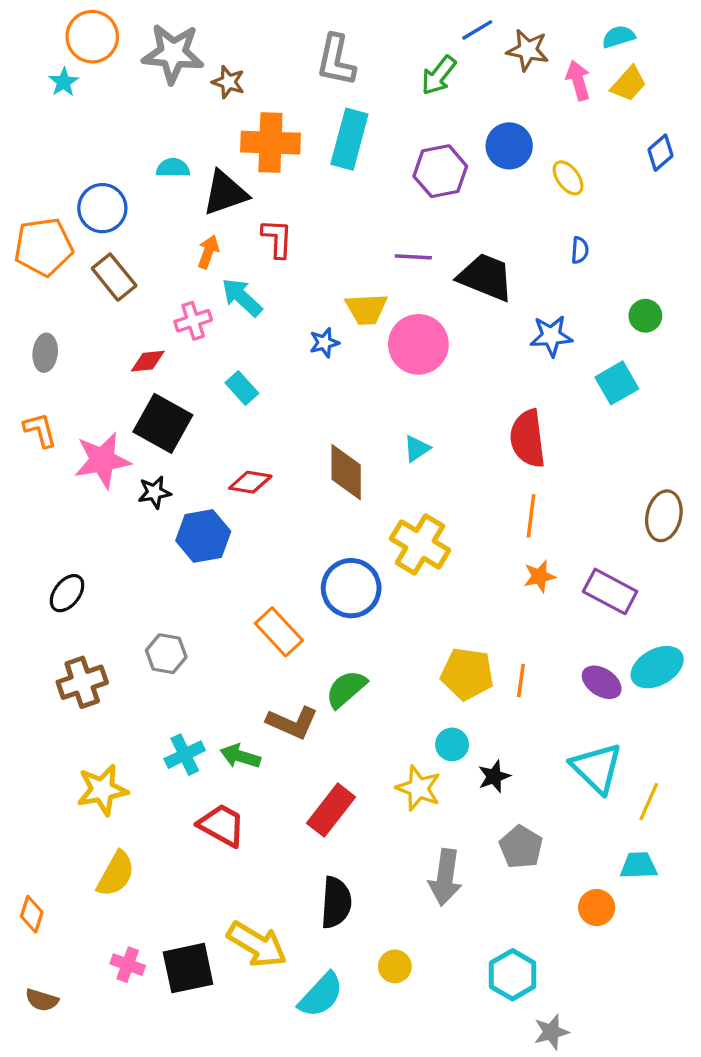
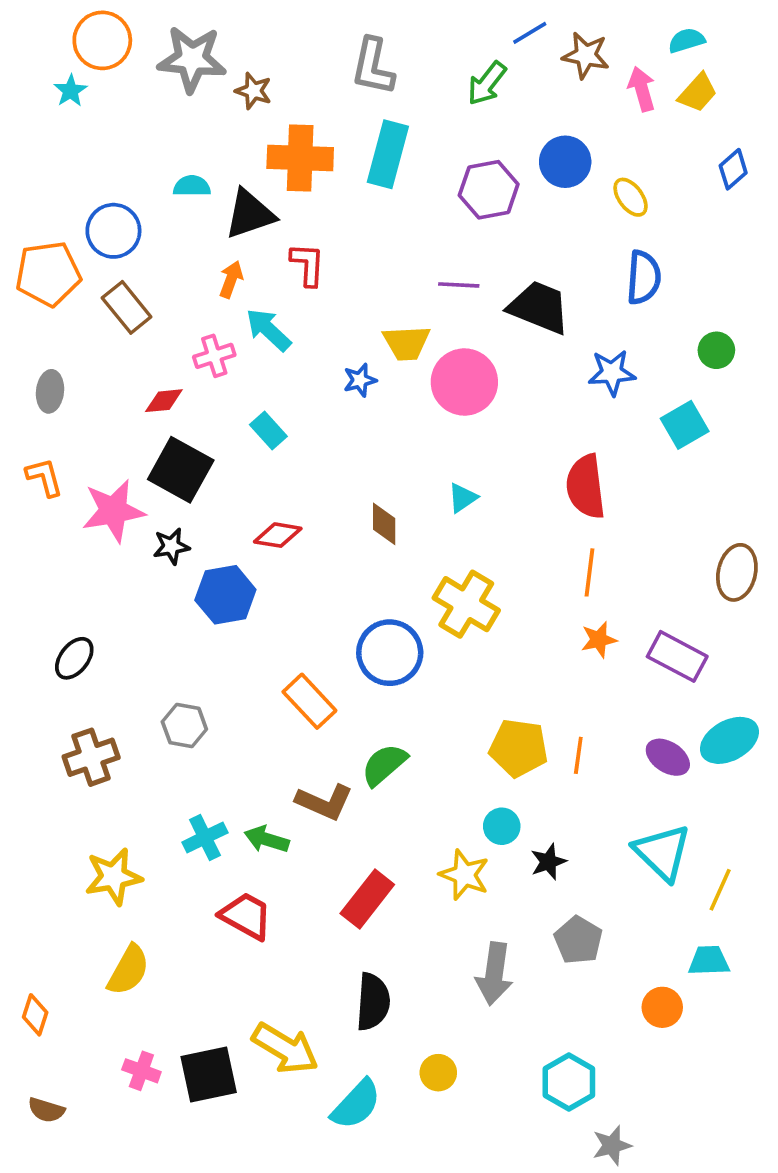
blue semicircle: (580, 250) -> (644, 277), size x1.8
brown diamond: (346, 472) -> (384, 524), size x0.7

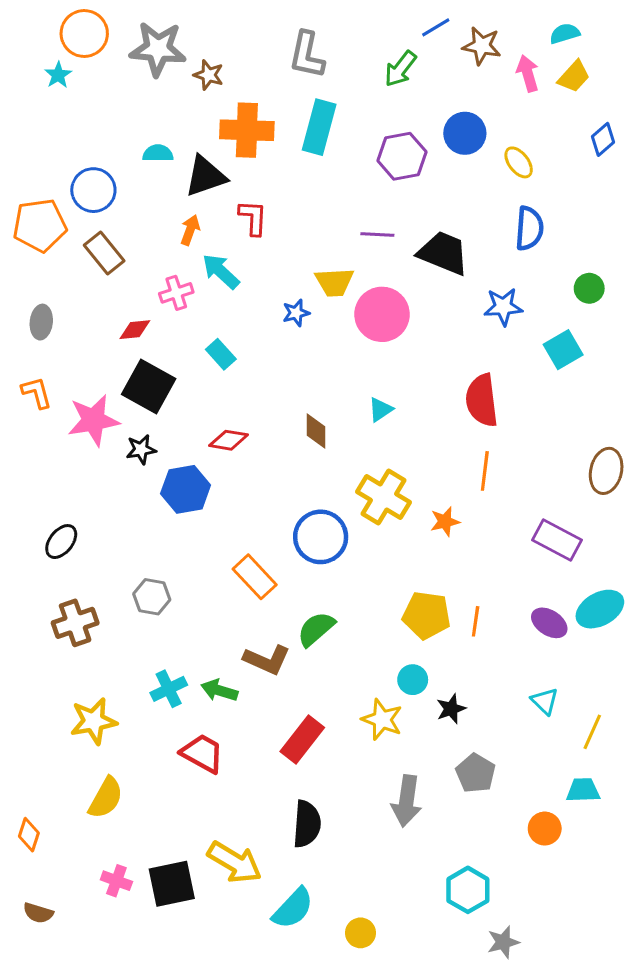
orange star: (599, 640) -> (445, 522), moved
cyan triangle: (662, 852) -> (545, 701), size x0.6
yellow circle: (438, 1073) -> (361, 933), moved

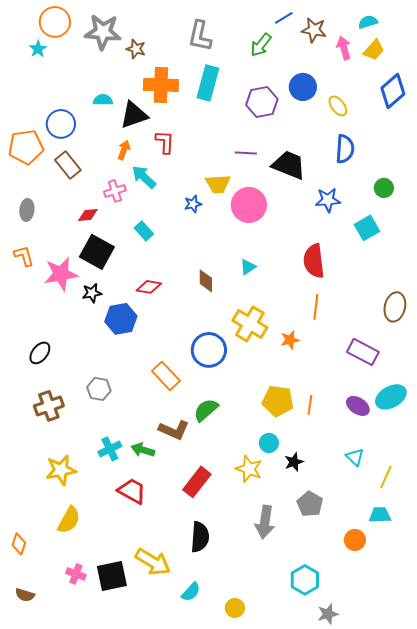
blue diamond: (603, 139) -> (393, 91), size x1.6
cyan semicircle: (293, 908) -> (191, 592), size x0.7

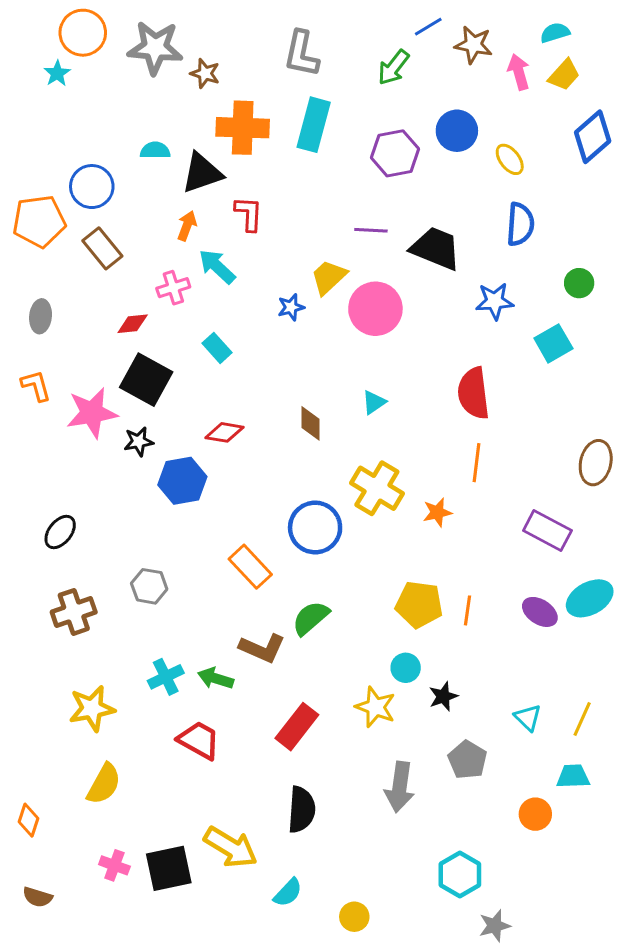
yellow trapezoid: (218, 184) -> (329, 277), turned 140
cyan triangle: (355, 457) -> (528, 718), moved

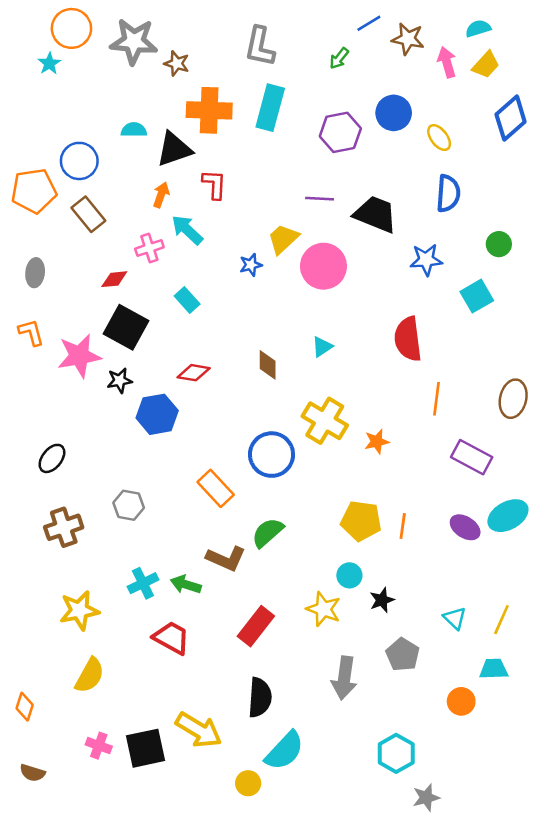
green arrow: (394, 67) -> (339, 58), size x0.7
orange line: (477, 463) -> (436, 399), moved
cyan semicircle: (288, 893) -> (284, 751), moved, size x1.6
yellow circle: (354, 917) -> (248, 783), moved

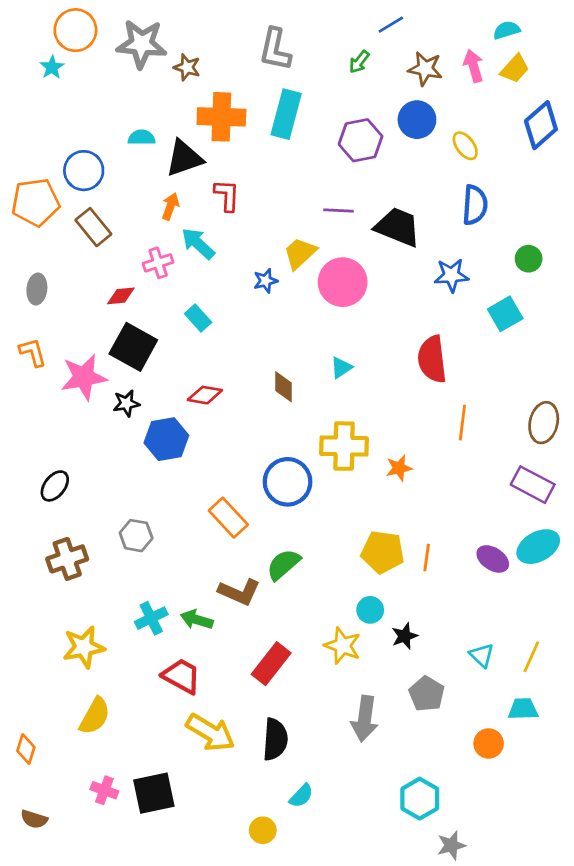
brown star: (408, 39) -> (425, 69), moved
yellow cross: (325, 421) -> (344, 446), turned -30
purple rectangle: (472, 457) -> (533, 485), moved
yellow arrow: (199, 730) -> (210, 732), moved
cyan semicircle: (284, 751) -> (301, 796), size x0.6

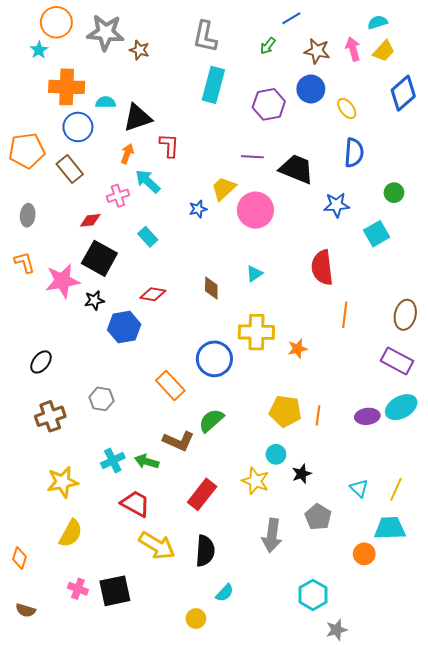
orange cross: (221, 117) -> (67, 87), moved
blue circle: (84, 171) -> (78, 127), moved
purple ellipse: (493, 559) -> (367, 416), turned -40
cyan trapezoid: (523, 709) -> (390, 528), size x1.4

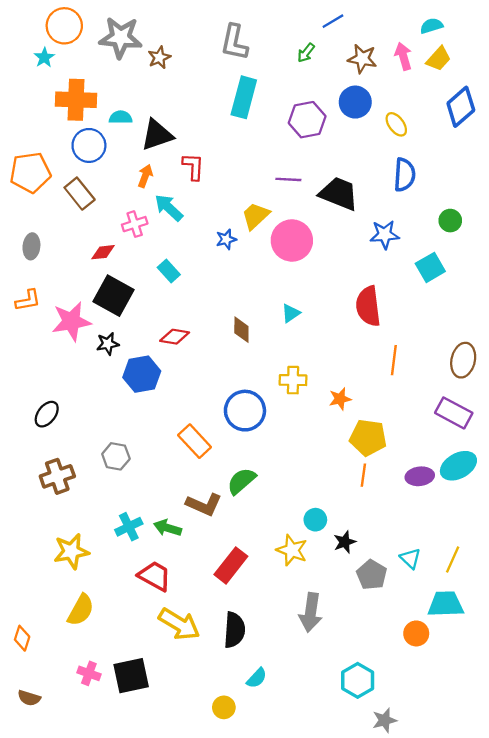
brown star: (139, 50) -> (159, 57), turned 30
orange L-shape: (25, 262) -> (28, 300), turned 95
yellow cross: (256, 332) -> (293, 380), size x0.7
yellow pentagon: (285, 411) -> (368, 438), moved
gray pentagon: (318, 517) -> (372, 575), moved

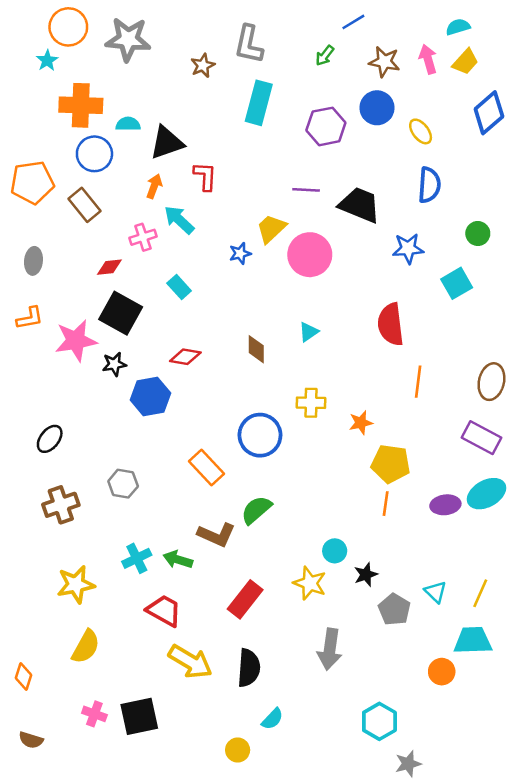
brown star: (159, 57) -> (203, 65), moved

